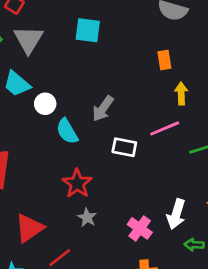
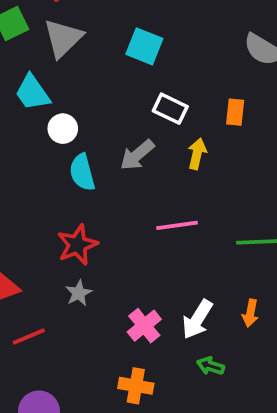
yellow arrow: (181, 93) -> (197, 154), moved
pink line: (165, 128) -> (177, 225), moved
white rectangle: (124, 147) -> (170, 109), moved

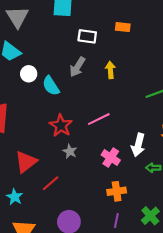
orange rectangle: (235, 112) -> (123, 27), turned -72
white circle: (63, 129) -> (29, 74), moved
yellow arrow: (197, 154) -> (110, 70), moved
pink line: (177, 225) -> (99, 119), moved

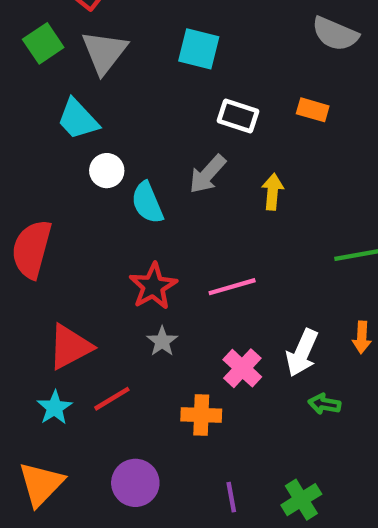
orange cross: (117, 191) -> (201, 415), moved
cyan star: (15, 197) -> (55, 408), moved
purple line: (116, 221) -> (231, 497), turned -32

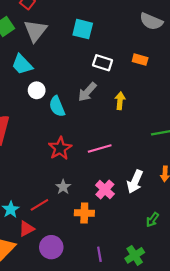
gray star: (162, 341) -> (63, 187), moved
red triangle: (70, 347) -> (27, 229), moved, size x0.7
green arrow: (324, 404) -> (152, 220), moved, turned -64

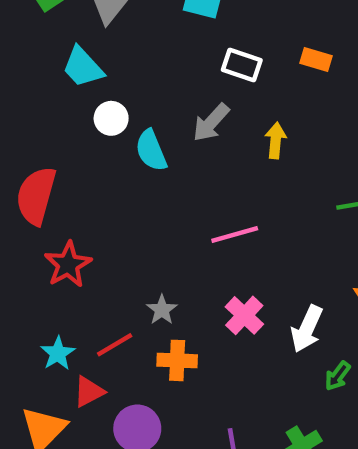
red star: (60, 148) -> (68, 265), moved
white arrow: (135, 182) -> (307, 329), moved
orange cross: (84, 213) -> (177, 360), moved

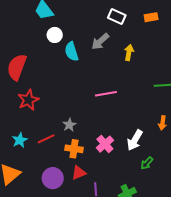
orange rectangle: (316, 59) -> (151, 17), turned -32
pink cross: (244, 315) -> (105, 144), moved
red triangle: (89, 392) -> (79, 173), moved

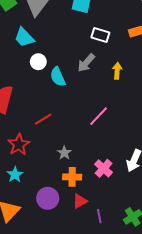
pink line: (106, 94) -> (98, 116), turned -30
red star: (28, 100) -> (19, 145), moved
red line: (46, 139) -> (43, 119), moved
purple circle: (53, 178) -> (48, 198), moved

